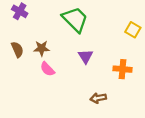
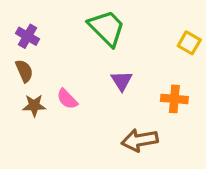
purple cross: (20, 11) -> (28, 36), moved
brown star: (42, 48) -> (34, 106), moved
brown arrow: (98, 98) -> (140, 140), size x1.5

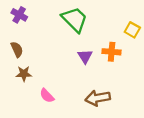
purple cross: (28, 36) -> (19, 15), moved
pink semicircle: (67, 99) -> (47, 96), moved
orange cross: (174, 99) -> (112, 52), moved

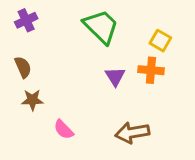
purple cross: (19, 15) -> (26, 20), turned 35
yellow square: (132, 30) -> (160, 41), moved

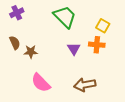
brown star: (32, 100) -> (31, 52), moved
pink semicircle: (64, 130) -> (41, 83), size x1.5

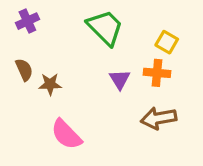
brown arrow: (85, 85) -> (159, 118), moved

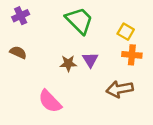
brown semicircle: (24, 70) -> (18, 52), turned -42
orange cross: (157, 73) -> (132, 55), moved
brown star: (50, 84) -> (68, 63), moved

